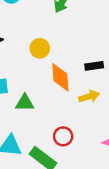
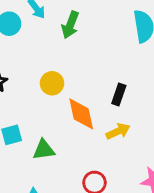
black rectangle: (94, 66) -> (119, 95), turned -54

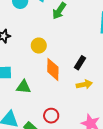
yellow arrow: (118, 131) -> (84, 84), moved

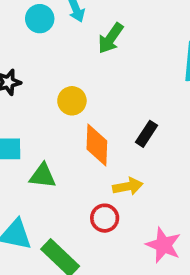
yellow arrow: (84, 84) -> (128, 186), moved
red circle: (51, 116) -> (105, 218), moved

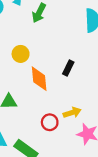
yellow arrow: (128, 186) -> (72, 113), moved

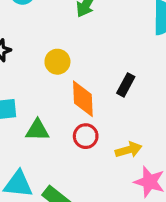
red circle: (50, 122) -> (86, 136), moved

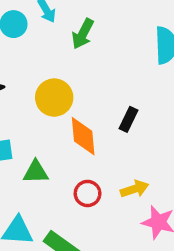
yellow circle: (57, 62) -> (54, 98), size x1.4
red circle: (86, 136) -> (88, 193), moved

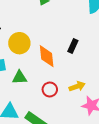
yellow circle: (54, 98) -> (19, 43), moved

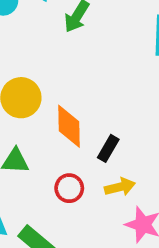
black rectangle: (73, 46) -> (108, 148), moved

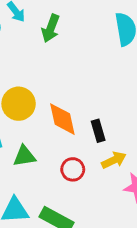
black rectangle: (108, 148) -> (98, 131), turned -35

